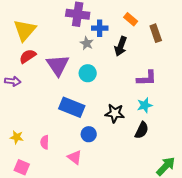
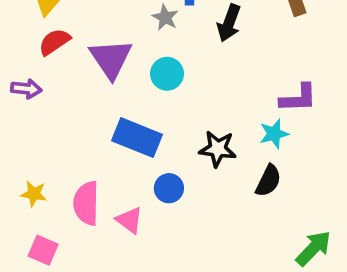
purple L-shape: (147, 78) -> (298, 98), moved
pink semicircle: (45, 142) -> (86, 203), size x1.6
pink triangle: (75, 157) -> (129, 220), moved

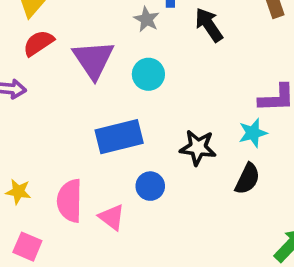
black arrow: (229, 23) -> (209, 25), turned 126
blue rectangle: (137, 138) -> (119, 137), turned -36

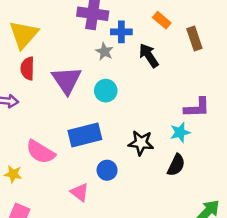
red semicircle: (38, 43) -> (27, 68), turned -55
pink semicircle: (70, 201) -> (41, 152), moved, turned -60

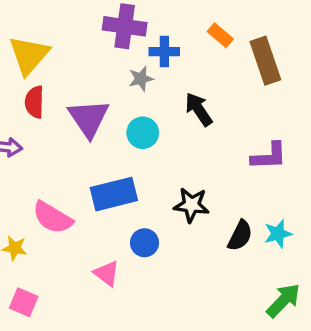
brown rectangle: (194, 38) -> (265, 61), size x1.4
gray star: (104, 52) -> (141, 79), turned 30
black arrow: (149, 55) -> (199, 109), moved
cyan star: (180, 132) -> (278, 234), moved

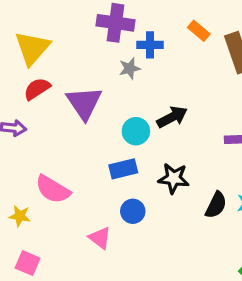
red semicircle: (34, 102) -> (37, 89), turned 56
black arrow: (199, 109) -> (172, 117), moved, turned 96
cyan circle: (143, 133) -> (136, 131), moved
blue rectangle: (114, 194) -> (123, 169), moved, size x0.7

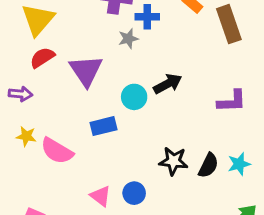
blue rectangle: (123, 169) -> (104, 126), moved
black star: (174, 178) -> (173, 161), moved
blue circle: (133, 211) -> (134, 193), moved
yellow star: (20, 216) -> (26, 136), moved

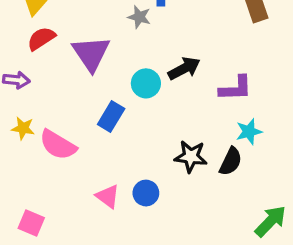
gray star: (128, 39) -> (139, 17), turned 30
purple L-shape: (232, 101) -> (236, 88), moved
blue rectangle: (104, 126) -> (111, 117), turned -45
cyan star: (239, 164) -> (249, 132), moved

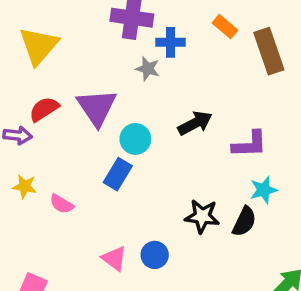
red semicircle: (41, 39) -> (44, 109), moved
cyan circle: (146, 83) -> (135, 139), moved
pink semicircle: (58, 145) -> (62, 204), size x0.6

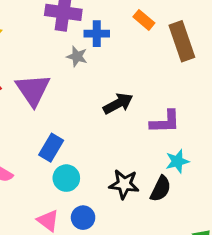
cyan circle: (135, 139) -> (66, 178), moved

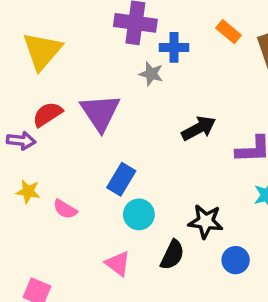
black semicircle: (161, 189) -> (172, 255), moved
blue circle: (83, 218) -> (236, 260), moved

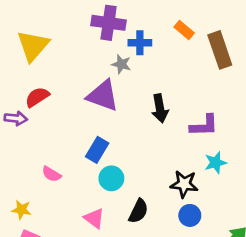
purple triangle: (100, 112) -> (103, 96), moved, turned -36
black arrow: (199, 128) -> (160, 108), turned 108
yellow star: (28, 192) -> (21, 210), moved
black star: (206, 221) -> (184, 184), moved

